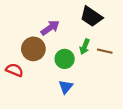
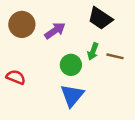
brown circle: (33, 49) -> (22, 24), moved
blue triangle: (66, 87) -> (72, 95), size x1.5

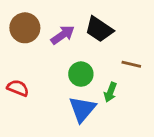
black trapezoid: (100, 18) -> (99, 29), moved
green arrow: (93, 51) -> (110, 92), moved

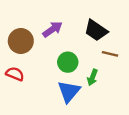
brown circle: (25, 28) -> (21, 41), moved
black trapezoid: (99, 29) -> (96, 30), moved

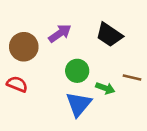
brown line: (110, 54) -> (132, 77), moved
green arrow: (92, 77) -> (105, 88), turned -91

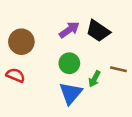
purple arrow: (60, 33) -> (69, 30), moved
green arrow: (105, 88) -> (94, 79), turned 98

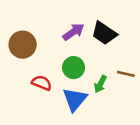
red semicircle: (15, 75) -> (42, 83), moved

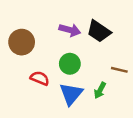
purple arrow: (74, 32) -> (70, 30), turned 50
green arrow: (100, 84) -> (100, 90), moved

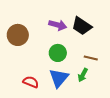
brown line: (119, 70) -> (91, 58), moved
red semicircle: (40, 78) -> (31, 82), moved

